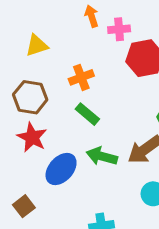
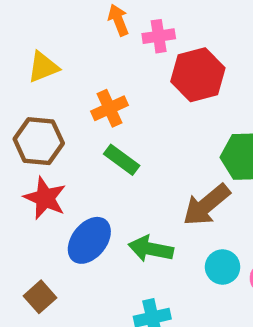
green arrow: (102, 156) -> (151, 249), moved

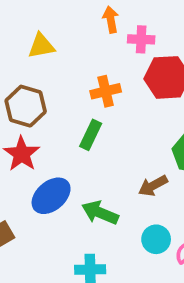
orange cross: (109, 108) -> (106, 91), moved
green rectangle: (122, 160) -> (91, 135), turned 68
brown arrow: (206, 205) -> (153, 186), size x0.7

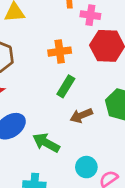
green rectangle: (91, 135) -> (66, 86), moved
brown arrow: (153, 186) -> (81, 115), moved

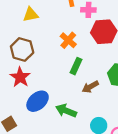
orange cross: (60, 52) -> (68, 40), turned -35

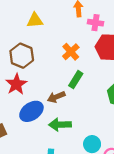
brown arrow: (90, 87) -> (56, 97), moved
green arrow: (66, 111) -> (60, 125), turned -30

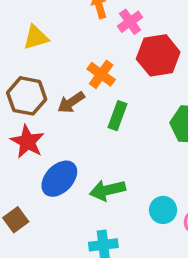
pink cross: (96, 23) -> (130, 22), turned -32
brown arrow: (56, 97) -> (71, 102), moved

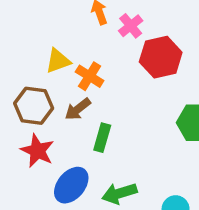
yellow triangle: (36, 37) -> (58, 61), moved
orange cross: (101, 74) -> (90, 76), moved
green rectangle: (117, 116) -> (102, 138), moved

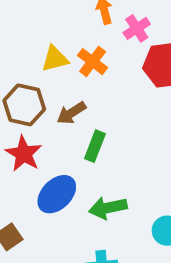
orange cross: (90, 76) -> (93, 62), moved

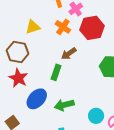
orange cross: (93, 62) -> (63, 27), moved
brown arrow: (71, 113) -> (69, 54), moved

